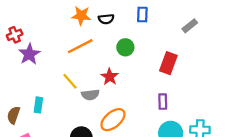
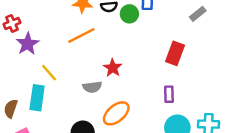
green circle: (125, 47) -> (129, 14), moved
yellow line: (70, 81) -> (49, 73), moved
cyan rectangle: (38, 105) -> (37, 98), size x1.5

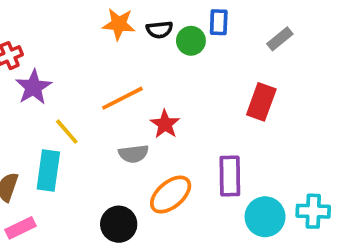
gray rectangle: (198, 14) -> (280, 39), moved
orange line: (81, 35) -> (122, 98), moved
purple rectangle: (169, 94) -> (230, 176), moved, size x1.5

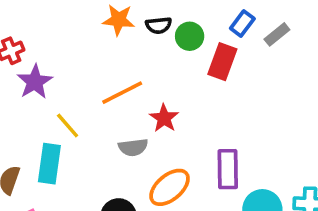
blue rectangle: (219, 22) -> (242, 24), moved, turned 35
red rectangle: (261, 102) -> (222, 62), moved

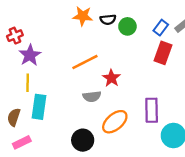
blue rectangle: (242, 24) -> (161, 28), moved
red rectangle: (222, 62) -> (163, 53), moved
yellow line: (68, 125) -> (28, 83), moved, turned 42

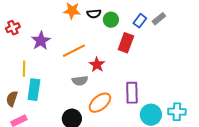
red rectangle: (163, 53) -> (126, 43), moved
purple star: (30, 55) -> (41, 41), moved

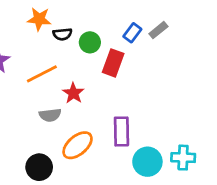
black semicircle: (94, 14) -> (62, 34), moved
green circle: (111, 20) -> (90, 42), moved

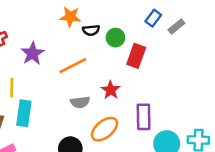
blue rectangle: (132, 33) -> (153, 18), moved
red star: (73, 93) -> (111, 90), moved

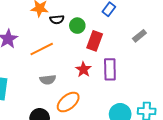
gray rectangle: (176, 27) -> (139, 36), moved
red star: (111, 90) -> (83, 69), moved
purple rectangle: (144, 117) -> (110, 69), moved

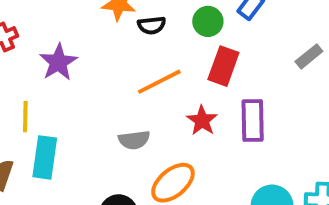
green circle: (77, 26) -> (208, 21), moved
orange line: (42, 49) -> (159, 82), moved

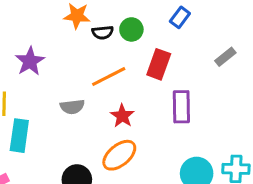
green circle: (208, 21) -> (131, 29), moved
red star: (202, 121) -> (122, 116), moved
gray semicircle: (134, 140) -> (72, 107), moved

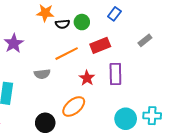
red rectangle: (159, 64) -> (100, 45), turned 48
red star: (122, 116) -> (87, 78), moved

